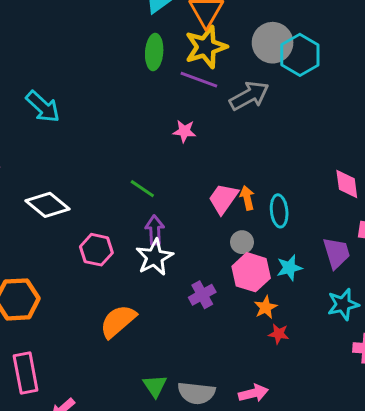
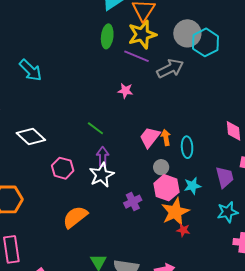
orange star: (266, 307) -> (175, 212), size x1.8

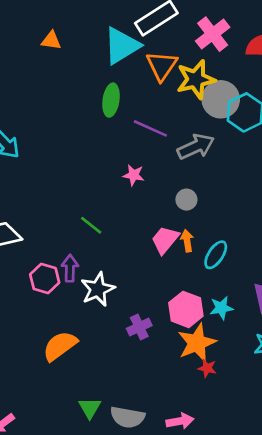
yellow star: (142, 34) -> (196, 79), moved
cyan ellipse: (187, 147) -> (216, 255), turned 35
purple arrow: (103, 157) -> (70, 268), moved
gray circle: (161, 167) -> (186, 200), moved

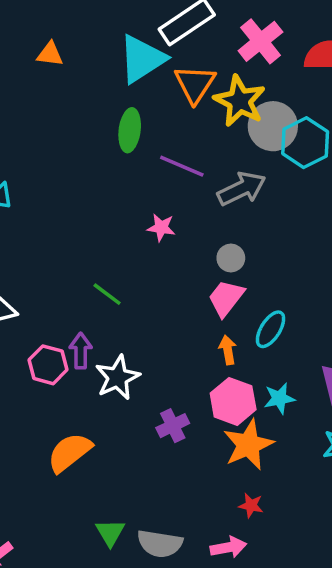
yellow star: (196, 79) -> (240, 101), turned -30
pink trapezoid: (165, 240) -> (226, 298), moved
orange arrow: (187, 241) -> (228, 350), moved
red star: (207, 368) -> (251, 505), moved

